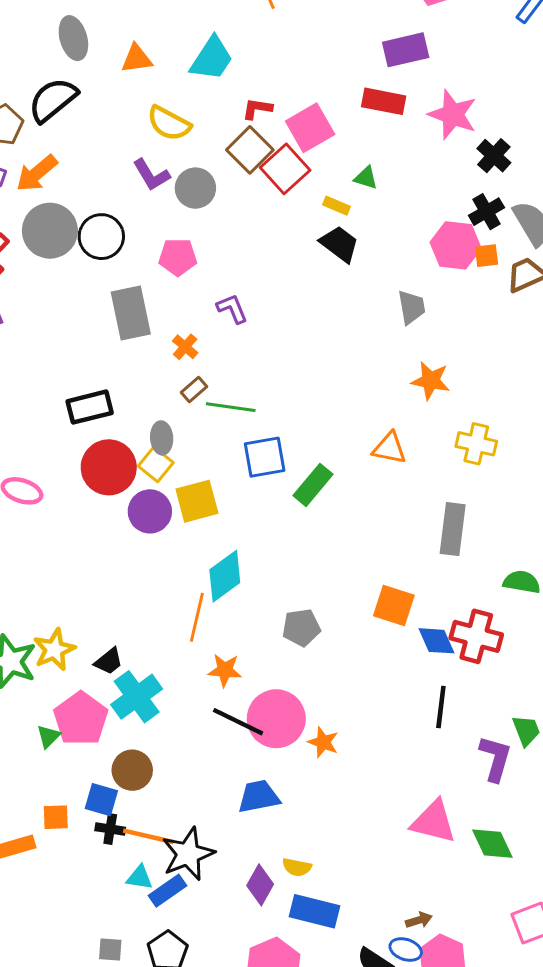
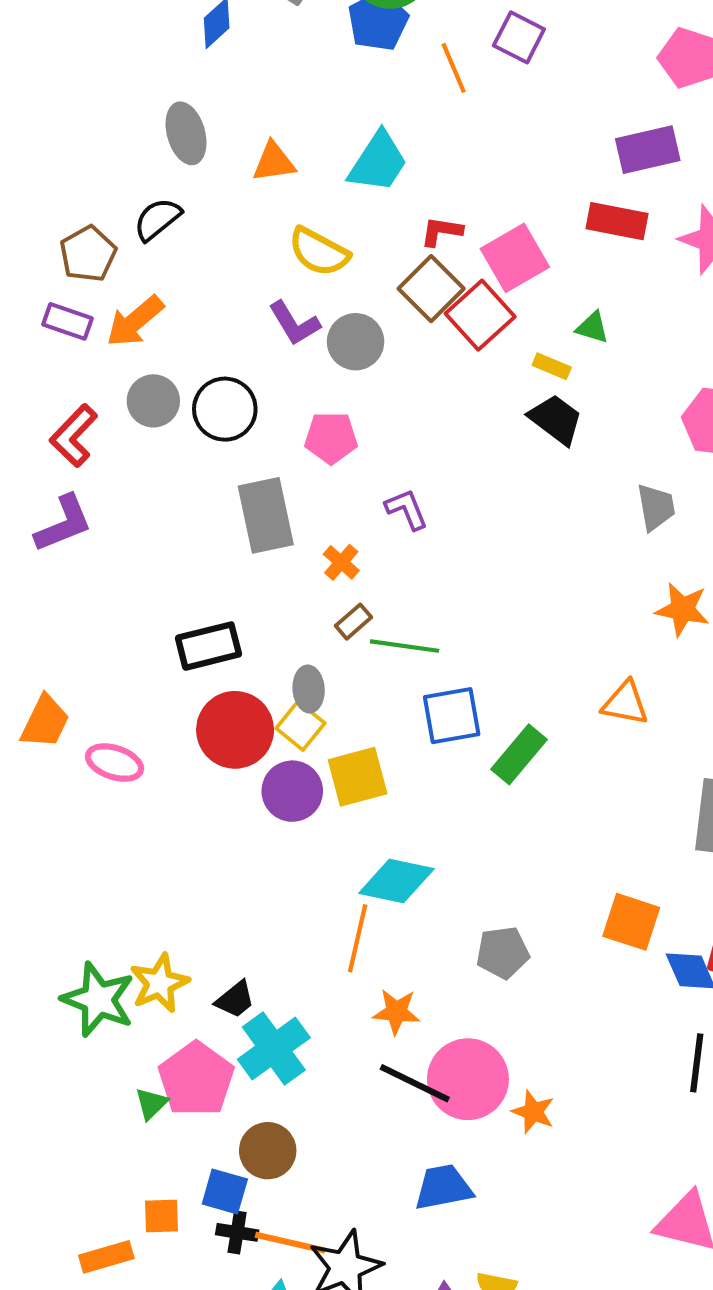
black semicircle: (53, 100) -> (157, 219), size x0.7
gray circle: (50, 231) -> (153, 401), size x0.7
cyan diamond: (225, 576) -> (396, 881), turned 48

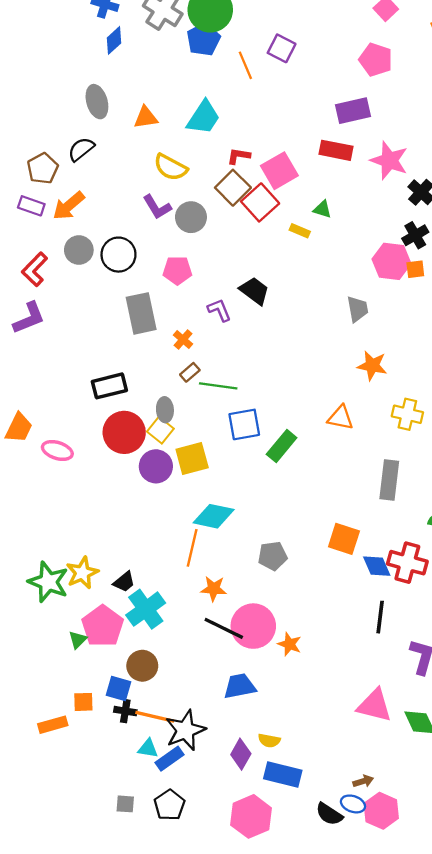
black trapezoid: (556, 419) -> (254, 291), moved

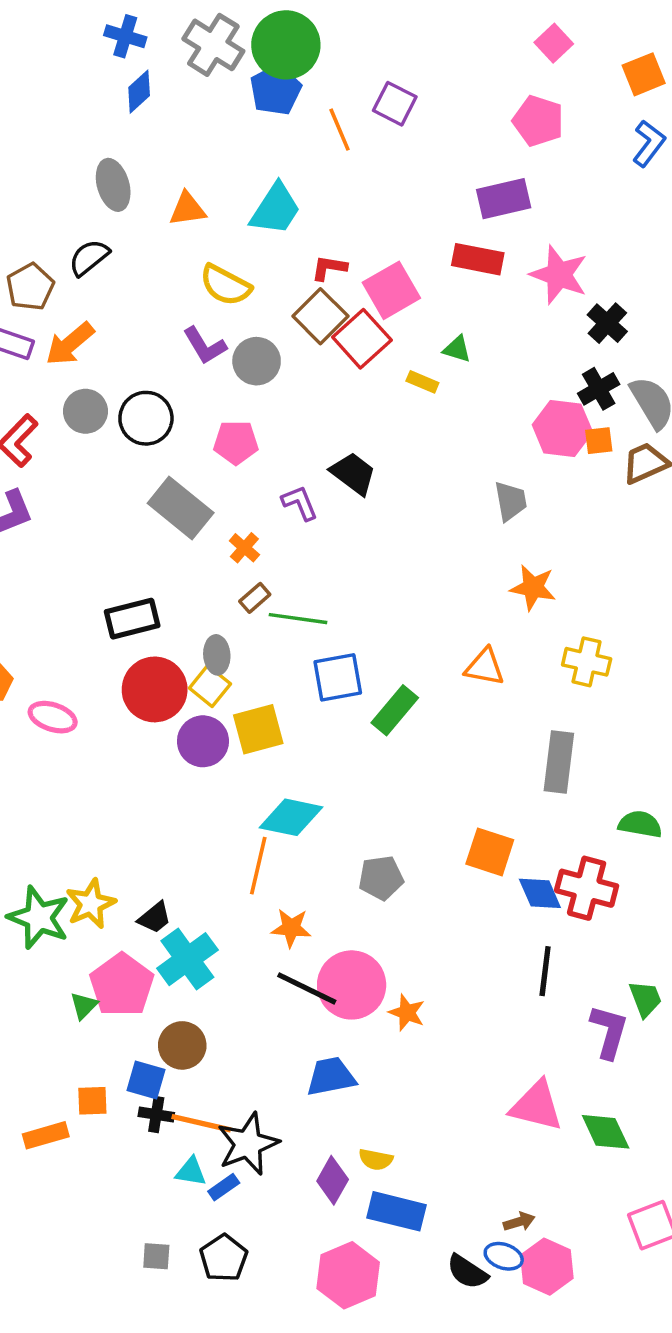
gray rectangle: (141, 313) -> (181, 508), turned -39
blue rectangle: (169, 759) -> (224, 1187), size x0.7

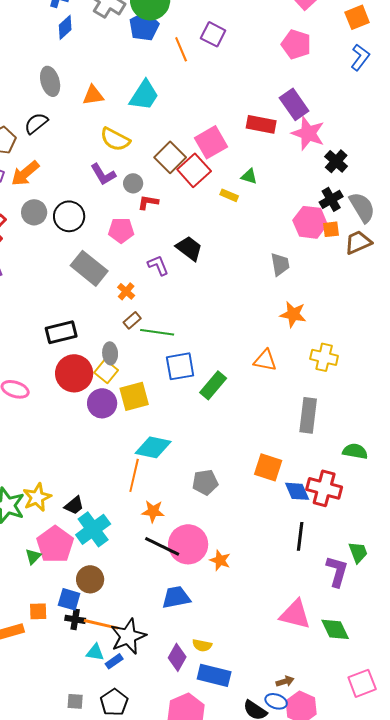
purple rectangle: (504, 199) -> (294, 104), moved, turned 68
red L-shape: (329, 268) -> (148, 202), moved
gray circle: (257, 361) -> (133, 183), size x0.7

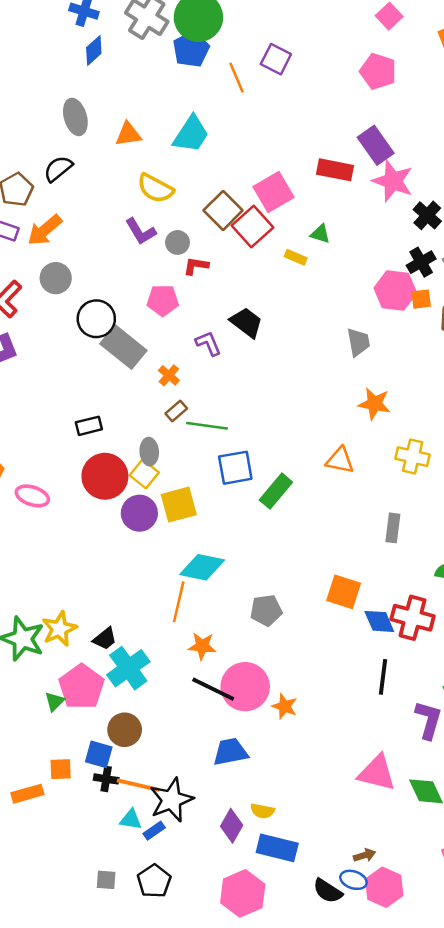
black circle: (69, 216) -> (96, 319), moved
black rectangle: (61, 332) -> (89, 426), size x0.7
gray rectangle: (308, 415) -> (393, 528), size x0.7

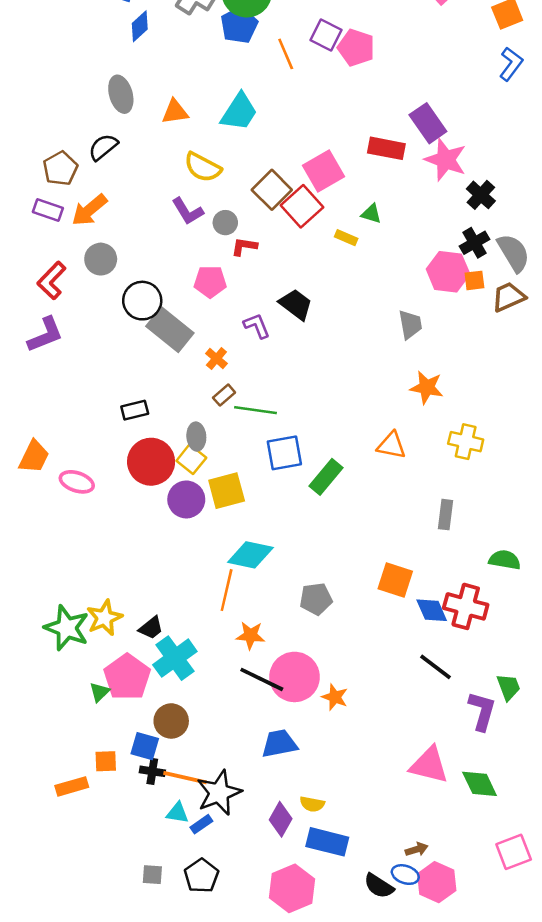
pink pentagon: (378, 71) -> (356, 48), moved
black line: (383, 677) -> (435, 667), turned -60

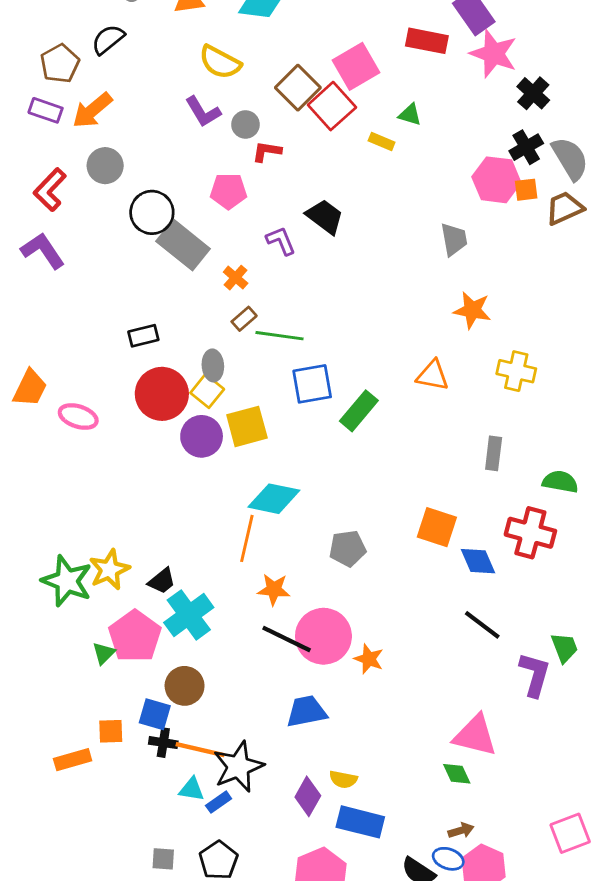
purple L-shape: (45, 335) -> (43, 251), turned -102
green semicircle: (505, 560) -> (560, 482), moved
red cross: (466, 606) -> (530, 533), moved
green diamond: (480, 784) -> (457, 774), moved, size x0.7

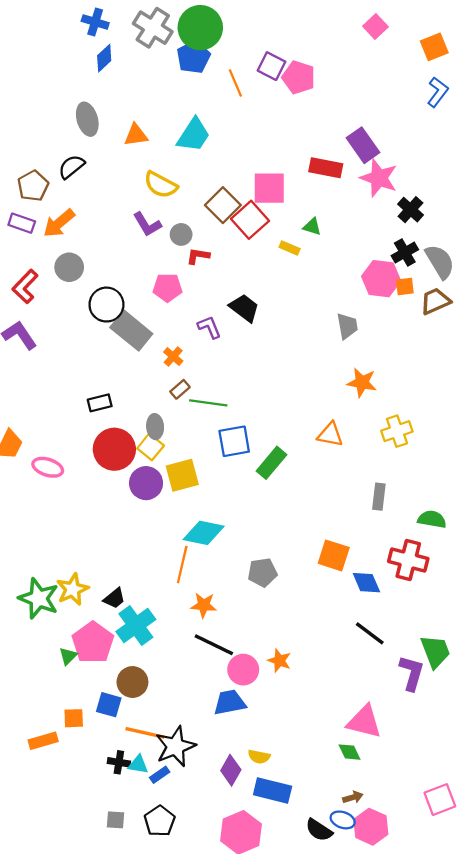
pink square: (356, 66) -> (269, 188), turned 30
yellow cross: (516, 371) -> (397, 431), turned -32
pink circle: (323, 636) -> (243, 670), moved, size x0.7
green trapezoid: (564, 648) -> (435, 652), size x1.4
black cross: (163, 743) -> (119, 762), moved

